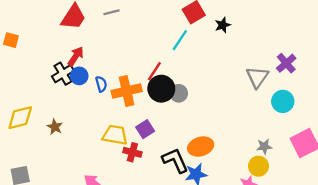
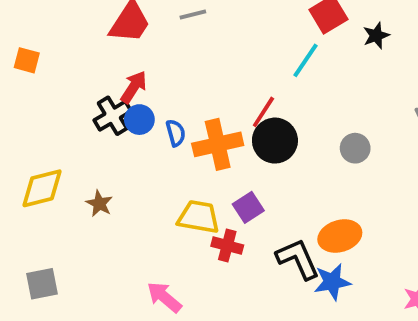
gray circle: (179, 93) -> (355, 148), moved

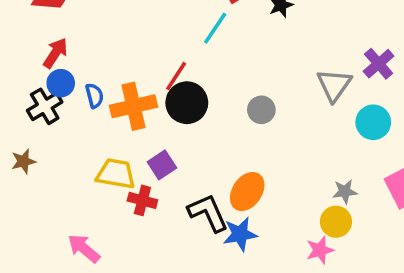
black cross: (113, 116) -> (45, 106), moved
brown star: (99, 204) -> (23, 161), turned 30
orange ellipse: (340, 236) -> (247, 192), turned -39

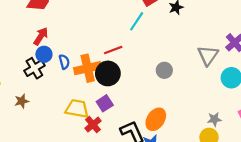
red line: (176, 76) -> (113, 50), turned 36
black circle: (187, 103) -> (108, 73), moved
red cross: (142, 200) -> (93, 125), turned 35

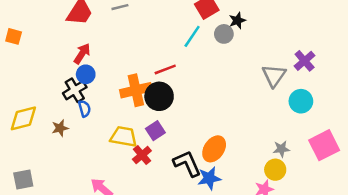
blue semicircle: (64, 62) -> (84, 109), moved
gray circle: (164, 70) -> (224, 34), moved

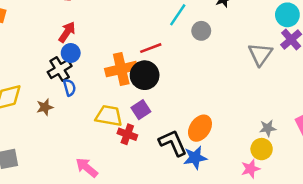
gray circle: (224, 34) -> (201, 31), moved
cyan circle: (301, 101) -> (287, 15), moved
red cross: (142, 155) -> (127, 134), turned -30

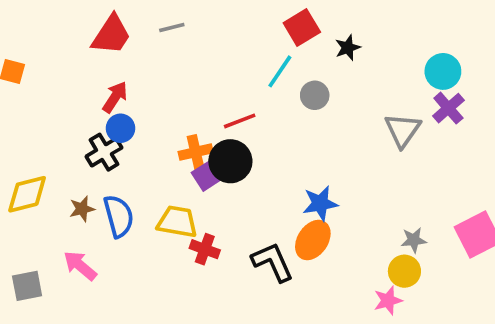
orange cross: (121, 69) -> (196, 152), size x0.7
blue semicircle: (69, 87) -> (119, 216), moved, size x1.6
purple square: (141, 110) -> (207, 176), moved
blue star: (195, 158) -> (320, 203), moved
pink arrow: (87, 168) -> (80, 266), moved

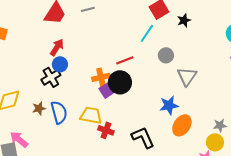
gray circle: (315, 95) -> (166, 55), moved
gray triangle: (403, 130) -> (187, 76), moved
orange ellipse: (313, 240) -> (182, 125), moved
pink arrow: (80, 266) -> (19, 139), moved

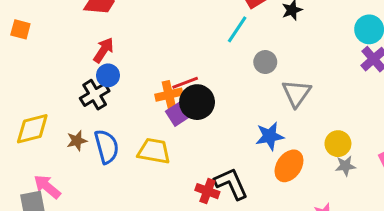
red line: (125, 60) -> (185, 83), moved
red cross: (106, 130) -> (207, 191), moved
yellow circle: (215, 142) -> (338, 144), moved

